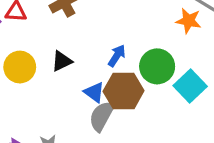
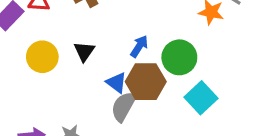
black triangle: (62, 61) -> (84, 51), turned -30
cyan square: (190, 86) -> (201, 98), moved

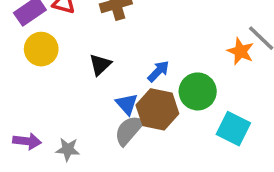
yellow circle: (42, 57) -> (41, 49), moved
cyan square: (201, 98) -> (233, 129), moved, turned -32

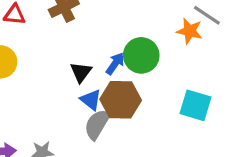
black triangle: (100, 65) -> (81, 72), moved
green circle: (198, 91) -> (141, 55), moved

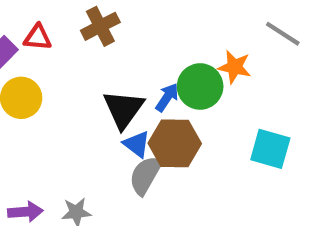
orange star: (190, 31) -> (235, 67), moved
black triangle: (81, 72) -> (123, 109), size x1.5

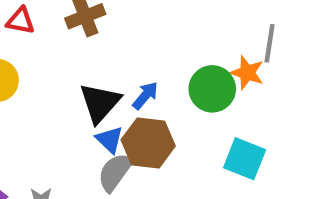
gray line: (283, 34) -> (270, 43), turned 60
orange star: (235, 67) -> (247, 73), moved
green circle: (200, 86) -> (212, 89), moved

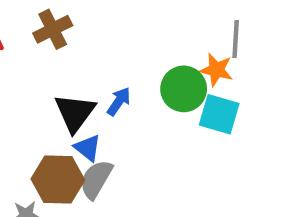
brown hexagon: (148, 143) -> (58, 179), moved
cyan square: (245, 159) -> (219, 114), moved

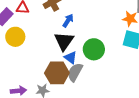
green circle: (184, 89) -> (94, 49), moved
blue arrow: (119, 101) -> (68, 21), moved

